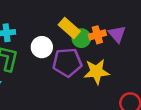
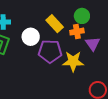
purple triangle: (117, 34) -> (93, 44), moved
green circle: (81, 38) -> (82, 16), moved

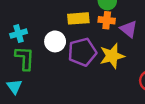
yellow rectangle: (55, 24) -> (78, 18), turned -36
orange cross: (77, 32) -> (107, 20), turned 32

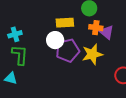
orange cross: (107, 20) -> (96, 28), moved
white circle: (55, 41) -> (55, 40), moved
cyan triangle: (14, 87) -> (11, 78), turned -40

